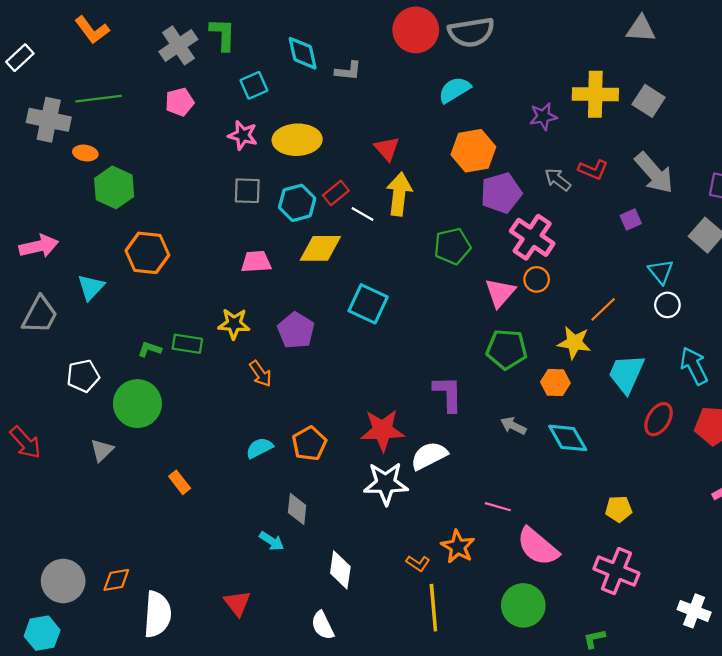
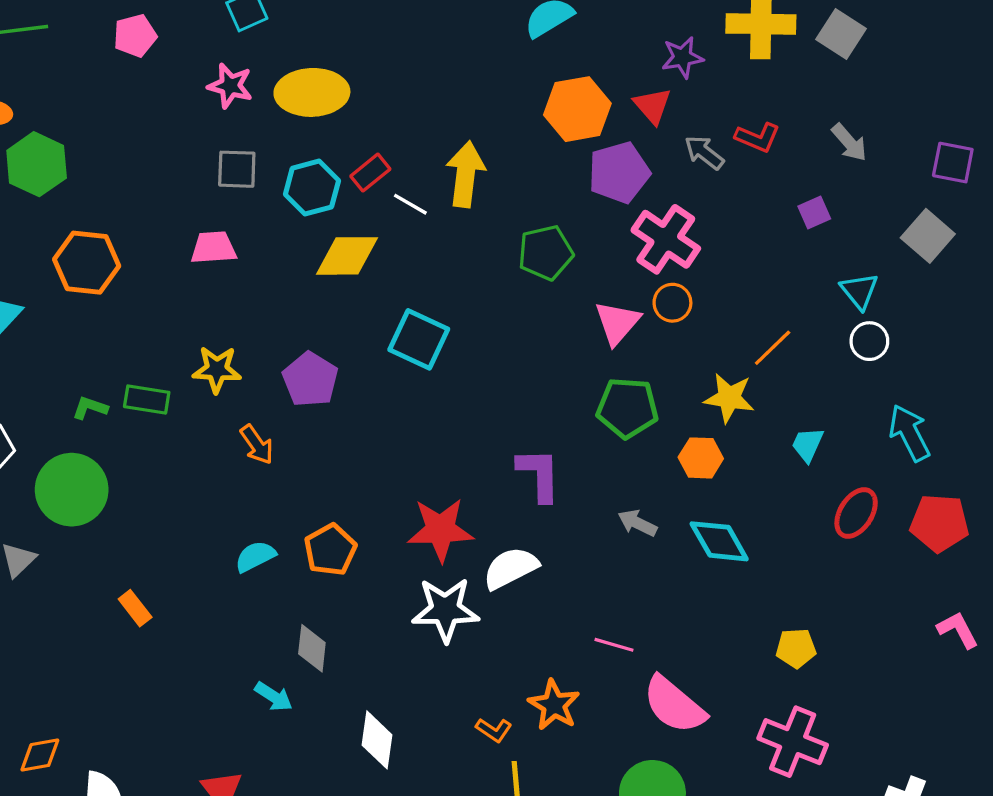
red triangle: (387, 149) -> (652, 106), moved
gray arrow: (654, 173) -> (849, 142), size x0.6
pink trapezoid: (256, 262) -> (213, 248), moved
cyan trapezoid: (626, 374) -> (808, 445), size x0.6

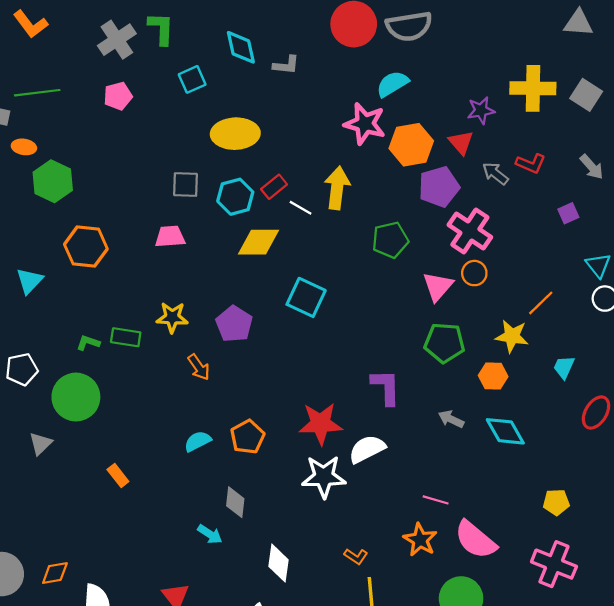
pink star: (230, 86) -> (365, 124), moved, size x1.4
orange star: (554, 705) -> (420, 540), moved

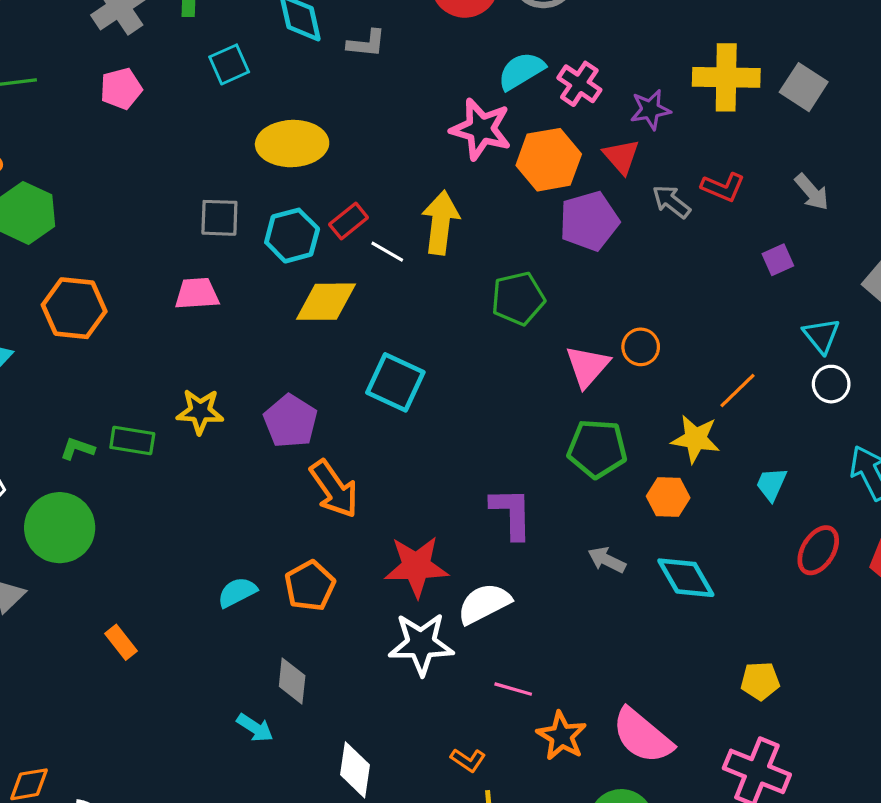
pink cross: (470, 231) -> (579, 84), moved, size x0.7
orange arrow: (199, 367) -> (334, 489), moved, size x1.5
pink line: (436, 500) -> (513, 689), moved

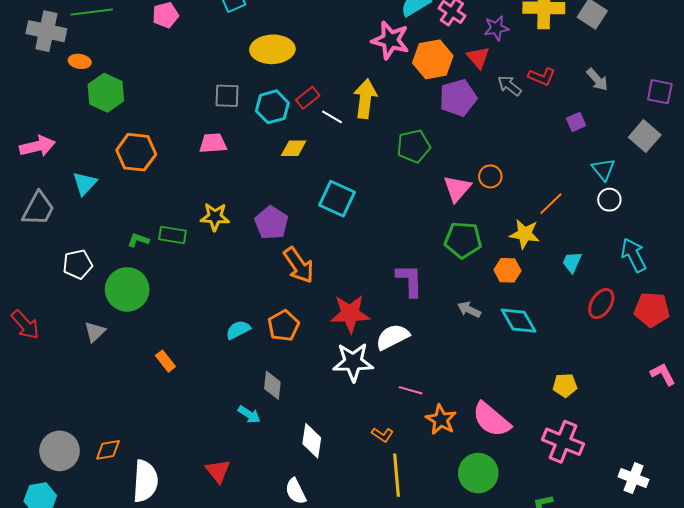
yellow diamond: (326, 302) -> (294, 148), size x0.7

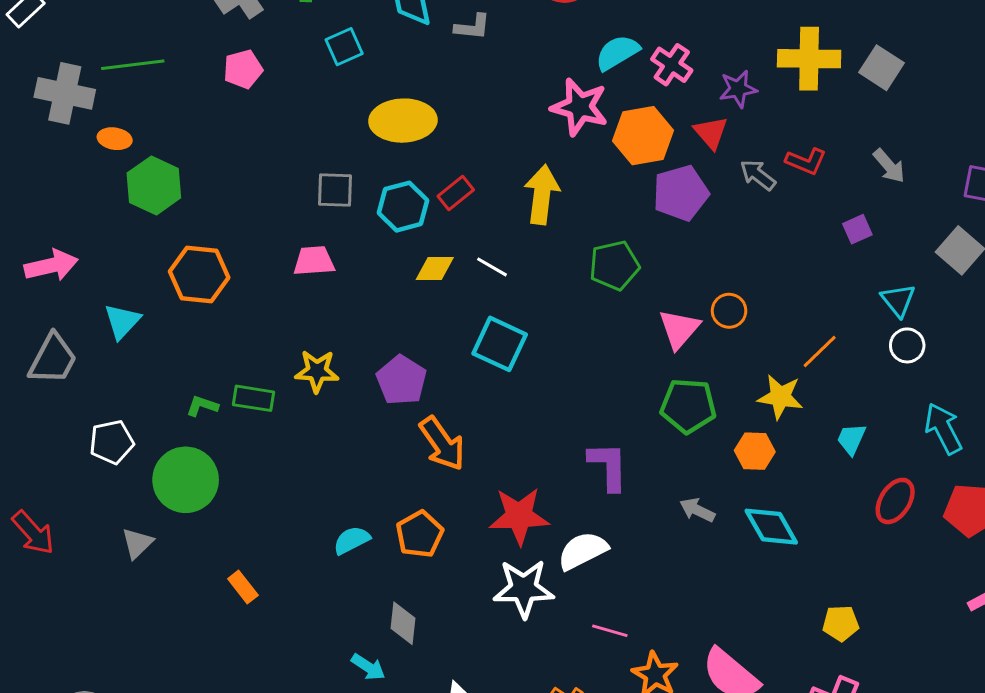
white line: (332, 117) -> (492, 267), moved

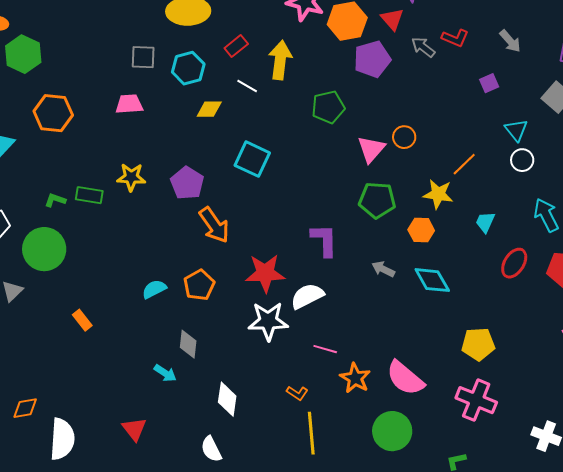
red rectangle: (456, 193) -> (236, 46), moved
white line: (492, 267) -> (247, 86), moved
yellow pentagon: (841, 623) -> (478, 344), size x1.4

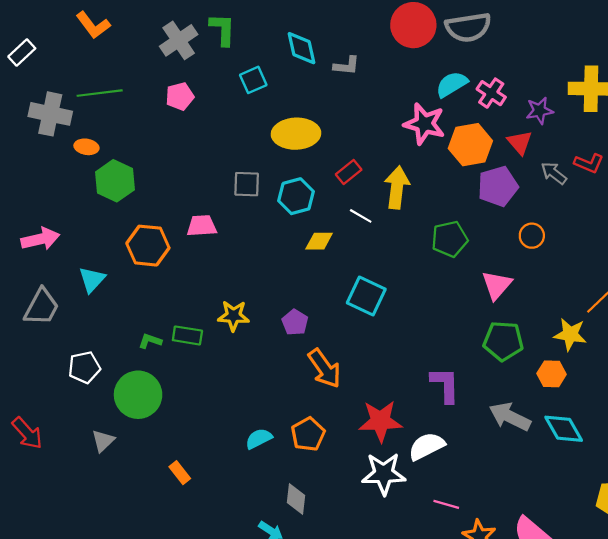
pink trapezoid: (129, 104) -> (202, 226), moved
orange circle: (404, 137) -> (532, 236), moved
purple pentagon: (187, 183) -> (295, 322), size x0.7
gray arrow: (383, 269) -> (510, 417), size x1.6

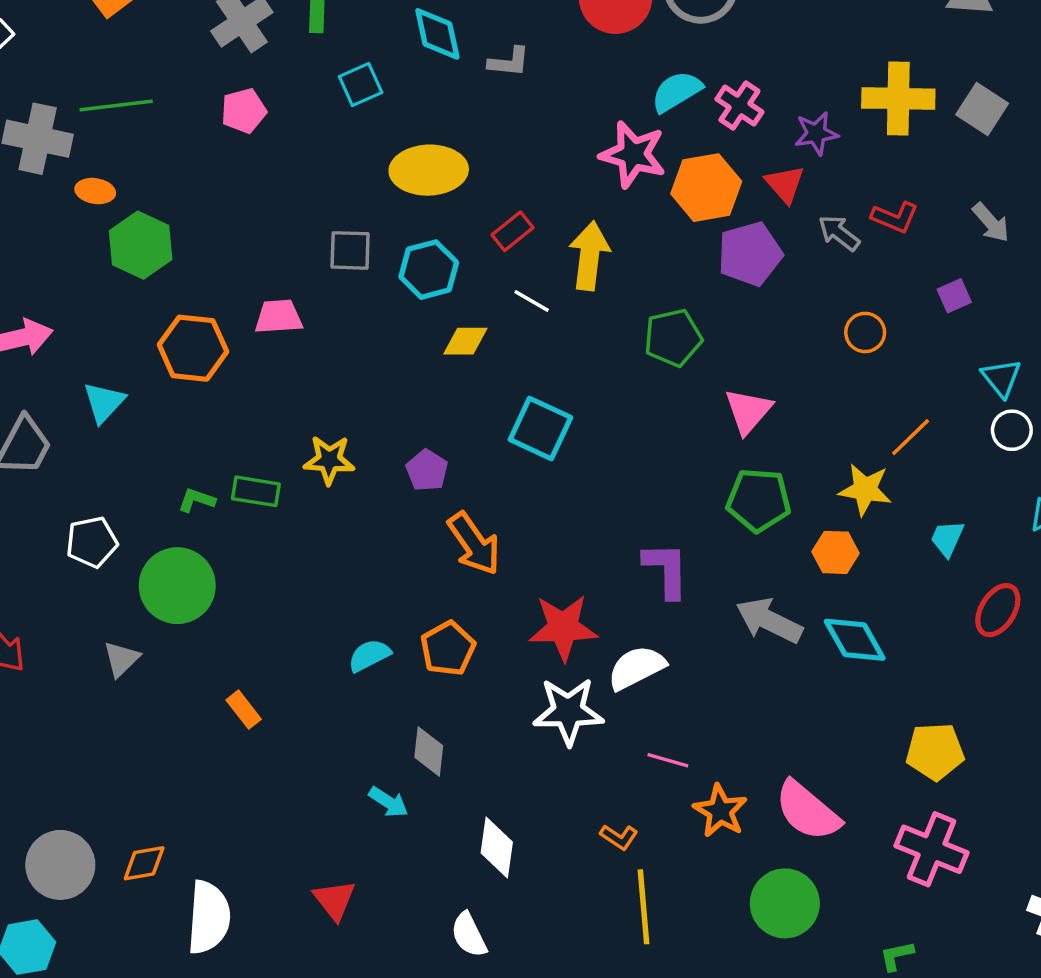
orange circle: (532, 236) -> (865, 332), moved

